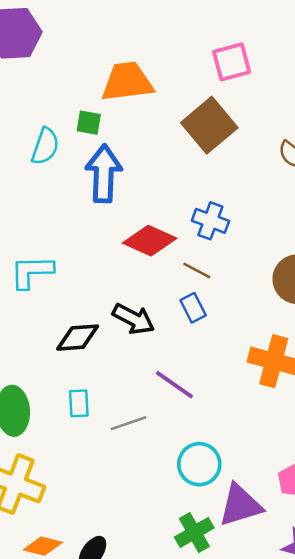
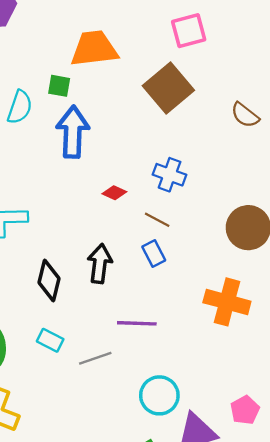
red diamond: (150, 241) -> (114, 193), size x0.5
black arrow: (133, 319) -> (100, 264), turned -111
black diamond: (78, 338) -> (49, 281), turned -72
purple line: (174, 385) -> (137, 323), turned -33
cyan rectangle: (79, 403) -> (50, 340), turned -60

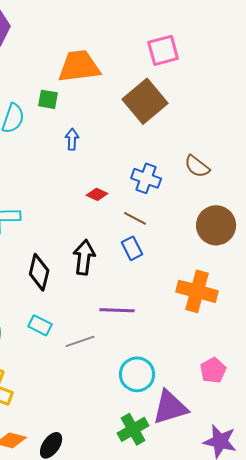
brown semicircle: (245, 115) -> (197, 166), moved
blue arrow: (73, 132) -> (72, 139), moved, size x0.5
pink pentagon: (245, 410) -> (213, 370), moved

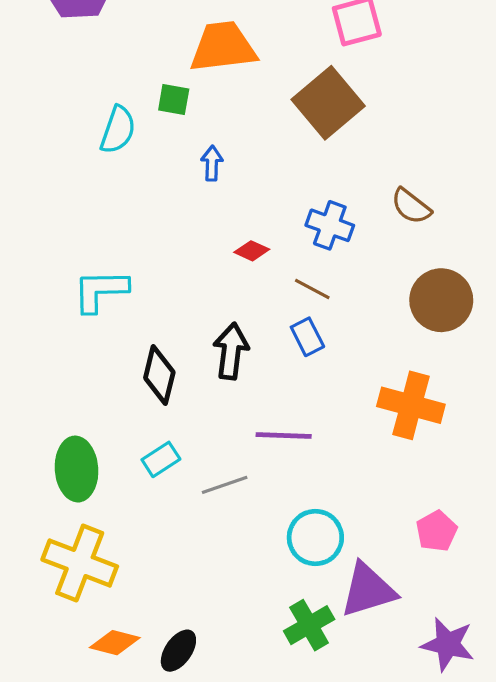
cyan rectangle: (40, 325) -> (161, 459), turned -60

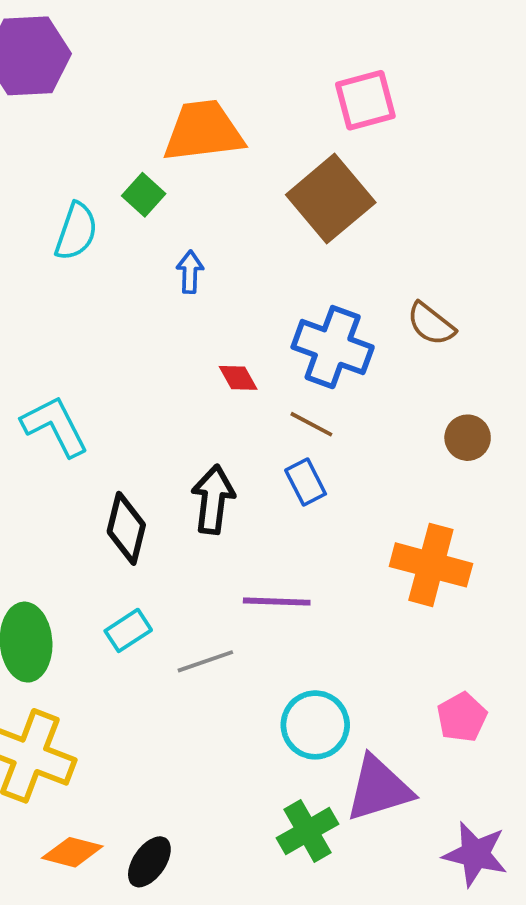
green square: (174, 99) -> (144, 195), turned 32
blue cross: (330, 225) -> (333, 347), size x1.4
red diamond: (252, 251) -> (238, 378), turned 36
cyan L-shape: (100, 291) -> (55, 426), turned 64
brown circle: (441, 300) -> (468, 438), size x0.6

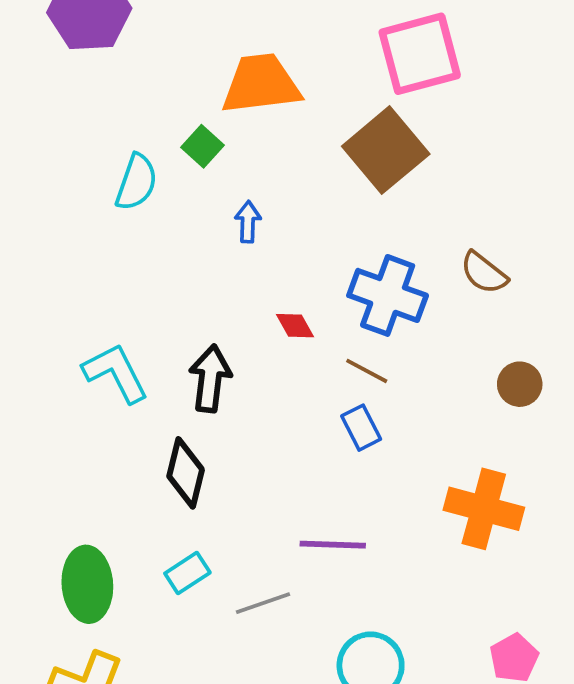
pink square: (365, 100) -> (420, 54), size x1.4
black arrow: (213, 499) -> (210, 379), moved

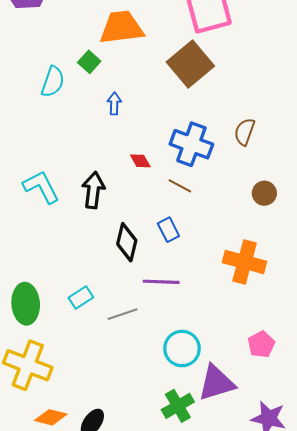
brown semicircle: (484, 273) -> (245, 132), turned 72
blue rectangle: (361, 428) -> (168, 230), moved
black diamond: (186, 473) -> (127, 242), moved

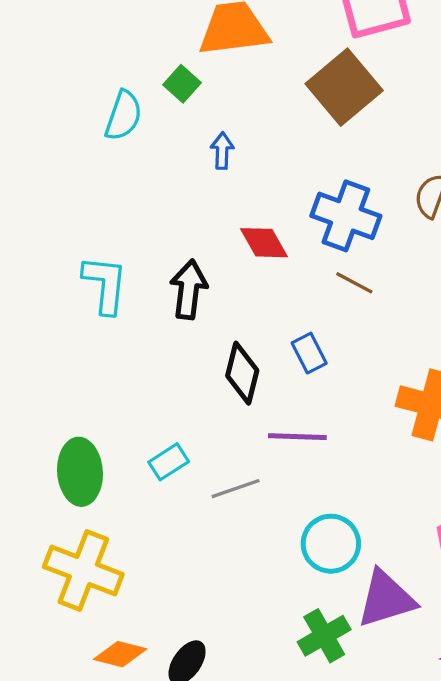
red diamond: (140, 161) -> (264, 243), size x1.4
brown line: (180, 186) -> (354, 283), moved
cyan L-shape: (41, 187) -> (105, 284), turned 33

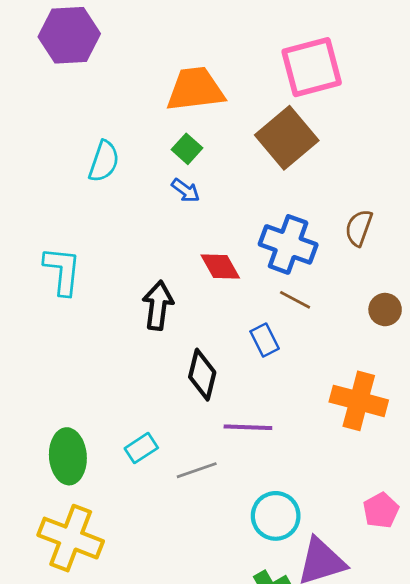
green square: (182, 84) -> (187, 149), moved
blue arrow: (222, 151) -> (186, 190), turned 124
cyan L-shape: (105, 284) -> (62, 271), moved
blue rectangle: (309, 353) -> (265, 340), moved

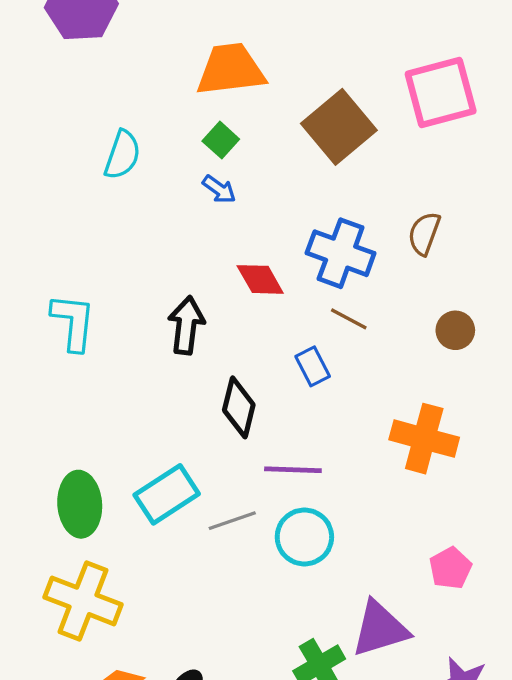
pink square: (312, 67) -> (441, 92), moved
cyan L-shape: (62, 271) -> (73, 322), moved
cyan rectangle: (141, 448) -> (167, 494), size x1.6
cyan circle: (276, 516) -> (304, 537), moved

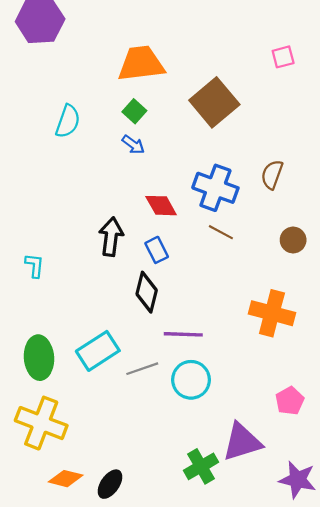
pink square: (441, 92) -> (283, 57), moved, size x0.5
cyan L-shape: (73, 322) -> (35, 266), moved, size x0.6
blue rectangle: (313, 366) -> (157, 250), moved

